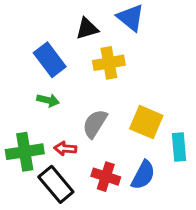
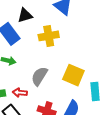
black triangle: (87, 29) -> (25, 15), moved

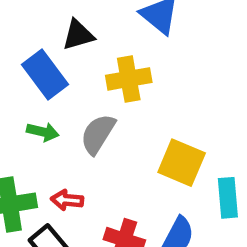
gray semicircle: (39, 76) -> (98, 134), moved

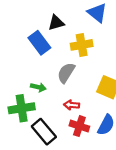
green arrow: (43, 132) -> (38, 87), moved
red arrow: (67, 200) -> (72, 105), moved

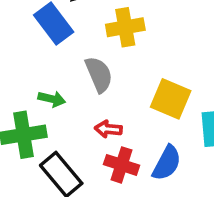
gray semicircle: (66, 73) -> (99, 74), turned 125

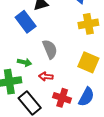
yellow cross: (125, 27) -> (88, 24), moved
red arrow: (108, 129) -> (46, 77), moved

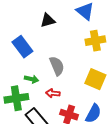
blue rectangle: (26, 22) -> (22, 47), moved

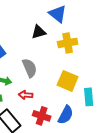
black triangle: (48, 20) -> (39, 32), moved

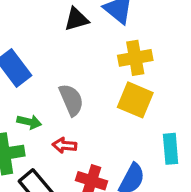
black triangle: (39, 32) -> (76, 19), moved
yellow square: (68, 81) -> (135, 100), moved

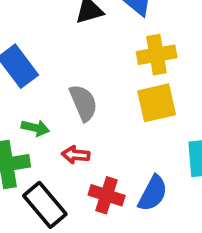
yellow square: (135, 100) -> (157, 103), turned -36

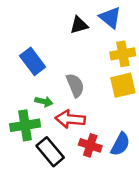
red arrow: (76, 155) -> (70, 119), size x1.6

